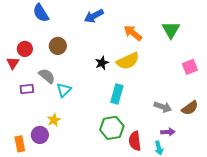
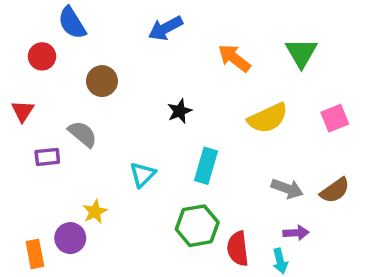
red circle: (25, 49) -> (42, 56), moved
yellow semicircle: (128, 61) -> (268, 118), moved
cyan triangle: (64, 90) -> (143, 175), moved

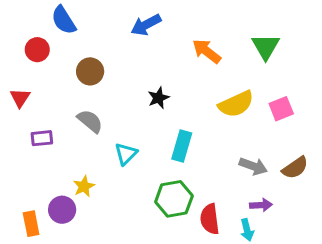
pink square: (335, 118) -> (281, 109), moved
gray semicircle: (83, 134) -> (90, 121), moved

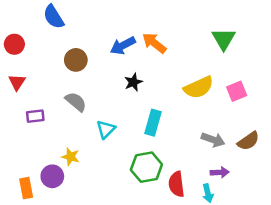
blue arrow: (146, 25) -> (123, 46), moved
red circle: (37, 50) -> (14, 44), moved
orange arrow: (207, 51) -> (154, 43), moved
yellow star: (84, 186) -> (71, 157), turned -30

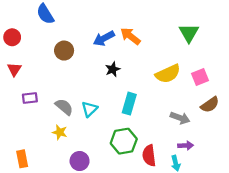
gray semicircle: (76, 102) -> (64, 107), moved
brown semicircle: (248, 141) -> (210, 105), moved
purple circle: (52, 176) -> (80, 161), moved

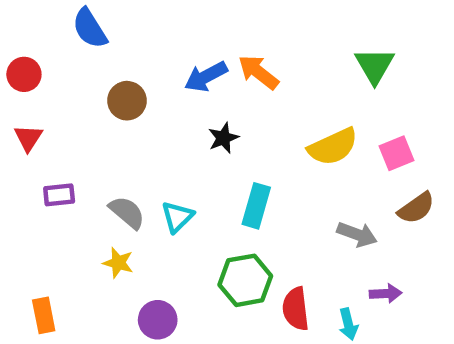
purple arrow: (186, 146) -> (386, 293), moved

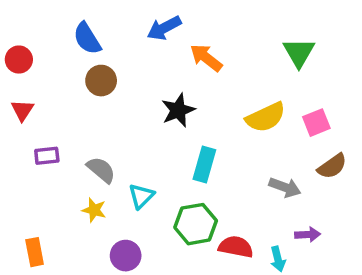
blue semicircle: (90, 28) -> (87, 39), moved
blue arrow: (206, 77) -> (164, 28), moved
black star: (223, 138) -> (178, 110), size x1.4
cyan triangle: (177, 217) -> (141, 196), moved
red semicircle: (296, 309) -> (236, 247), turned 108

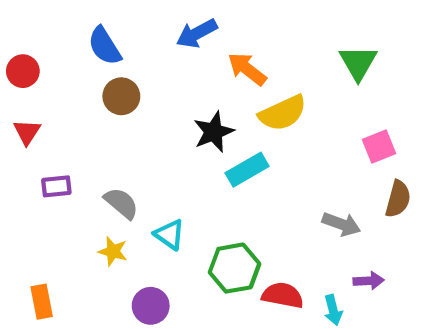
yellow semicircle: (266, 117) -> (283, 113), moved
cyan rectangle: (204, 165) -> (247, 170), moved, turned 44
brown semicircle: (332, 166) -> (398, 199), turned -40
cyan triangle: (141, 196) -> (170, 235), turned -40

